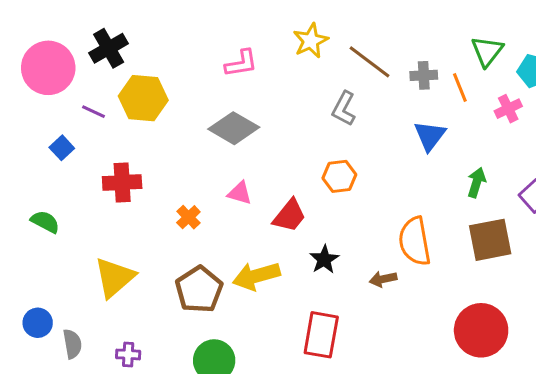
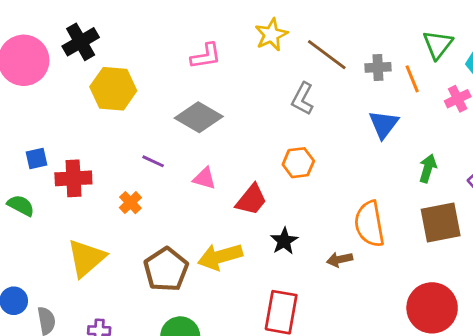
purple line: (93, 112) -> (153, 161), moved
blue square: (62, 148) -> (36, 158), moved, turned 30
red cross: (122, 182) -> (73, 178), moved
orange cross: (188, 217) -> (130, 203), moved

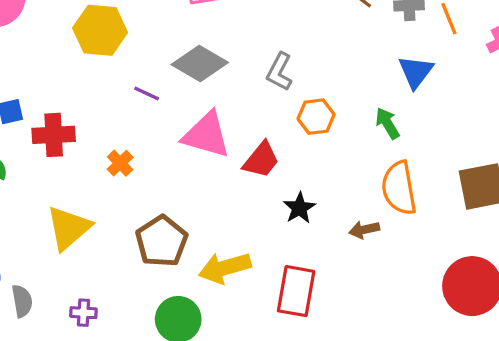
gray L-shape: (303, 99) -> (279, 72), moved
purple line: (153, 161) -> (147, 93), moved
green arrow: (428, 168) -> (387, 123), moved, turned -48
pink triangle: (204, 178) -> (206, 135), size x1.8
yellow arrow: (220, 257) -> (225, 268), moved

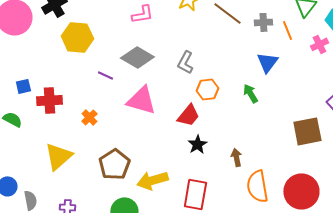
red trapezoid: (261, 160) -> (188, 115), moved
orange semicircle: (399, 188) -> (257, 186), moved
brown arrow: (364, 230) -> (236, 157), turned 90

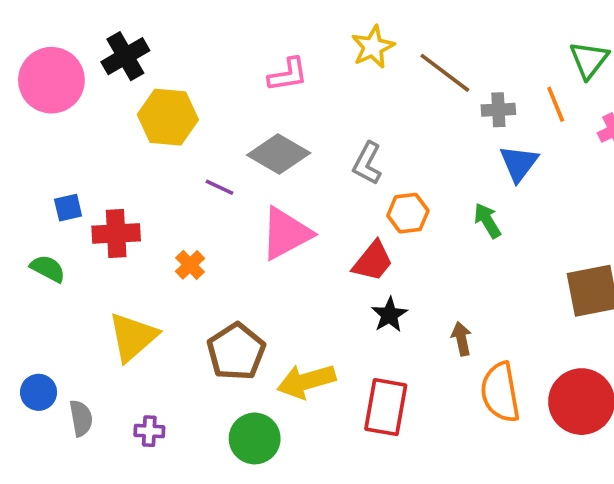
gray cross: (263, 22) -> (498, 110), moved
pink triangle: (141, 100) -> (286, 233), turned -44

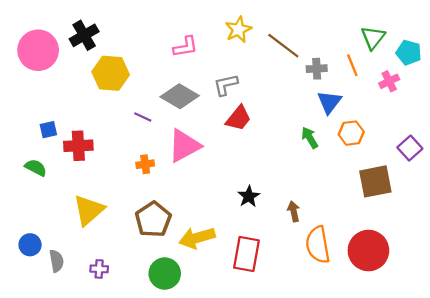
gray L-shape: (367, 163) -> (226, 85), moved, turned 50
orange hexagon: (408, 213) -> (351, 133), moved
red trapezoid: (373, 261) -> (238, 118), moved
orange cross: (190, 265) -> (145, 164), moved, turned 36

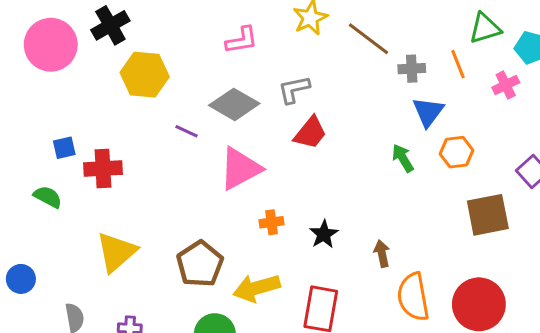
green triangle: (373, 38) -> (485, 28), turned 35
orange cross: (145, 164) -> (272, 222), moved
blue circle: (30, 245) -> (21, 279), moved

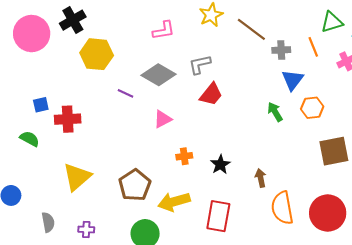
pink triangle: (240, 169) -> (163, 119), size x0.6

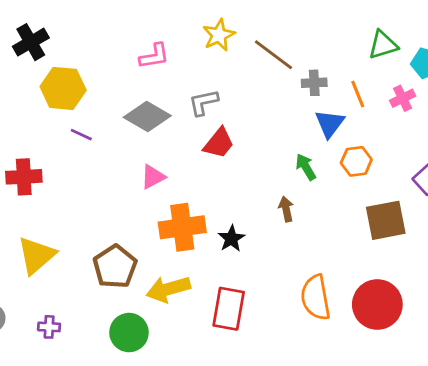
orange line: (313, 47) -> (358, 94), moved
purple line: (125, 93) -> (81, 135), moved
orange cross: (184, 156) -> (182, 227), size x2.0
brown arrow: (261, 178) -> (286, 209), moved

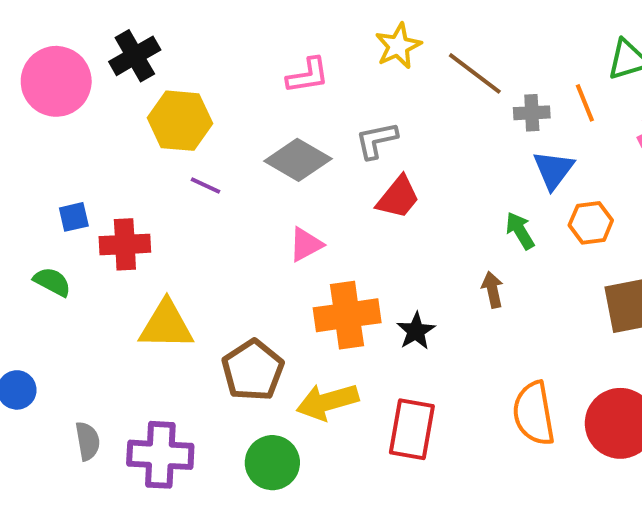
orange line: (358, 94) -> (585, 103), moved
yellow triangle: (36, 255) -> (166, 325), moved, turned 42
purple cross: (49, 327) -> (160, 455), size x2.0

